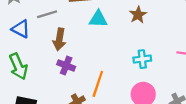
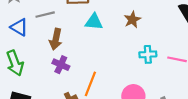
cyan cross: (142, 59) -> (148, 54), moved

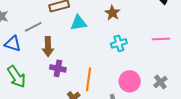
cyan cross: (148, 54) -> (119, 43), moved

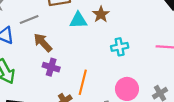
brown star: (112, 13) -> (101, 14), moved
brown arrow: (48, 47) -> (43, 43), turned 132

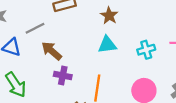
cyan triangle: (78, 20) -> (107, 45), moved
cyan cross: (120, 47) -> (146, 50), moved

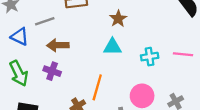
brown arrow: (52, 51) -> (58, 45), turned -50
purple cross: (63, 75) -> (52, 71), moved

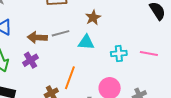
gray line: (45, 21) -> (61, 33), moved
purple cross: (52, 71) -> (31, 60), turned 35

